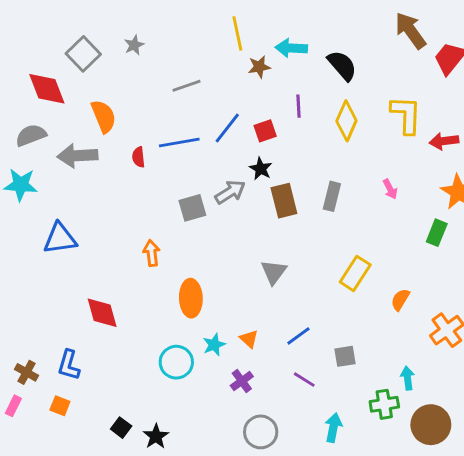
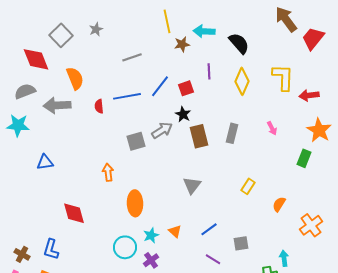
blue triangle: (60, 239) -> (45, 162), size x0.7
yellow rectangle: (355, 273) -> (248, 186), size x0.7
purple cross: (242, 381) -> (151, 260), moved

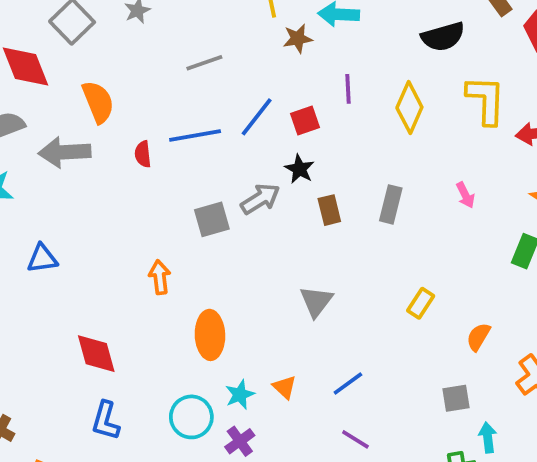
black semicircle: (239, 43) -> (443, 37), moved, turned 115
brown rectangle: (199, 136) -> (329, 210), size x0.7
gray square: (241, 243) -> (456, 398), moved
blue L-shape: (51, 249) -> (106, 421), moved

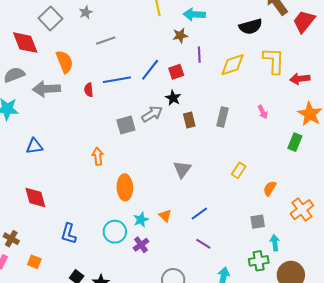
brown star: (298, 39) -> (180, 36), moved
gray line: (204, 63) -> (106, 41), moved
yellow diamond: (409, 107) -> (233, 65), turned 48
red diamond: (96, 354) -> (35, 197), moved

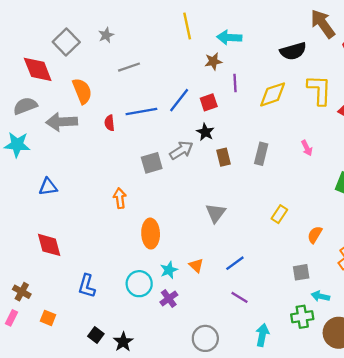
cyan arrow: (275, 243) -> (320, 296), turned -70

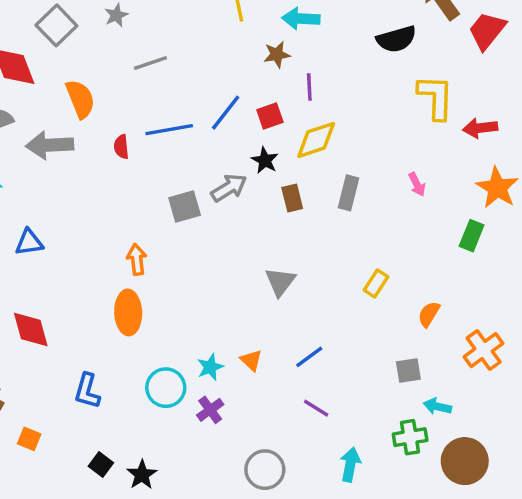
yellow diamond: (273, 94) -> (316, 140), moved
orange ellipse: (151, 234) -> (128, 312), moved

